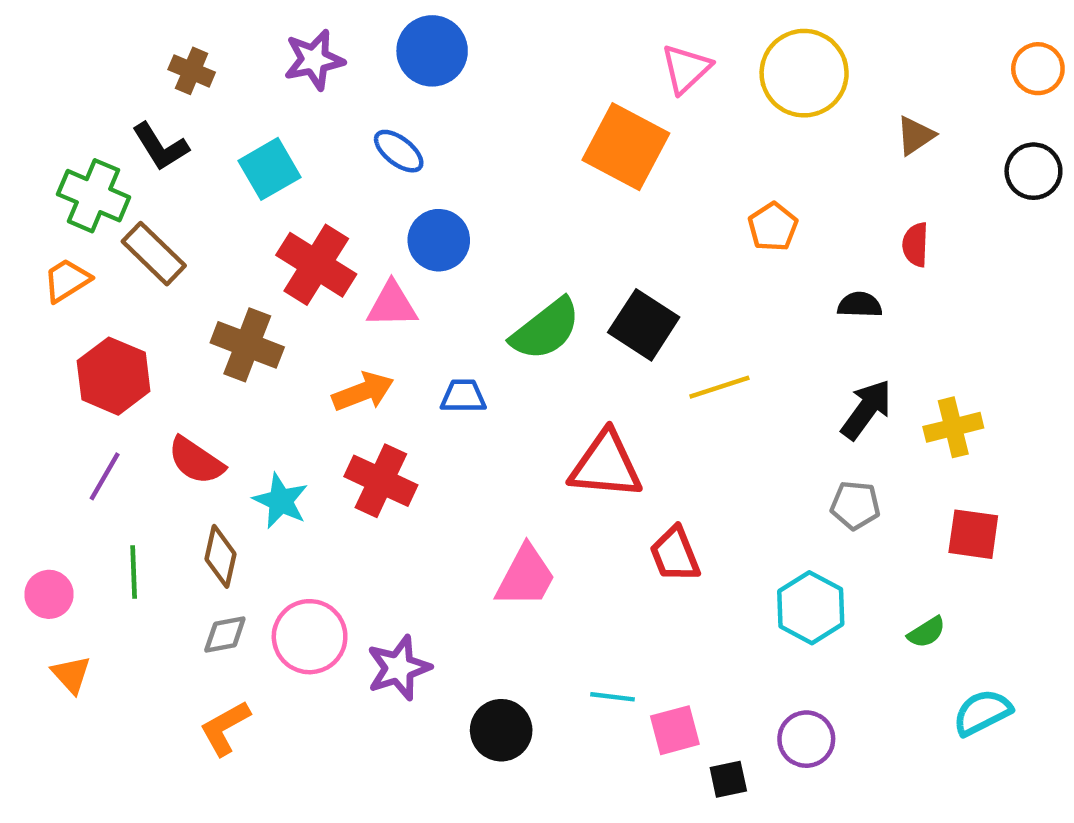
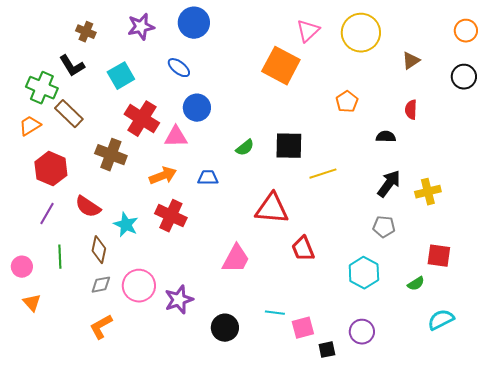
black square: (644, 325) -> (289, 146), turned -32
green semicircle: (546, 329) -> (245, 148), size x0.6
red square: (973, 534) -> (439, 256), moved

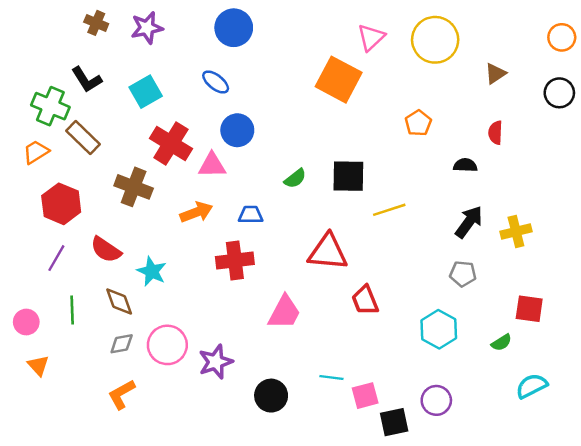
purple star: (141, 27) -> (147, 28), moved
brown cross: (86, 32) -> (96, 23), moved
red cross: (171, 216) -> (235, 260), moved, turned -32
brown diamond: (99, 250) -> (119, 302), turned -32
black square: (327, 350) -> (394, 422), size x1.4

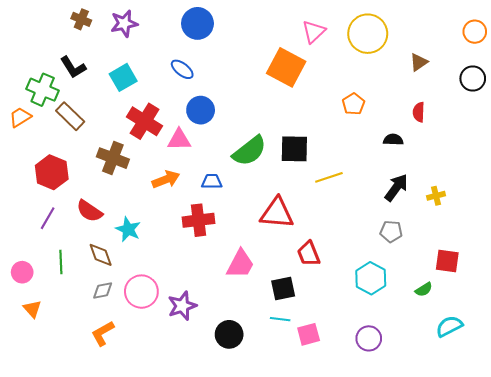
orange trapezoid: (36, 152) -> (20, 117), moved
green semicircle: (295, 178) -> (249, 151), size x1.8
yellow cross: (516, 232) -> (436, 196), size x0.7
black square: (394, 422) -> (283, 288), moved

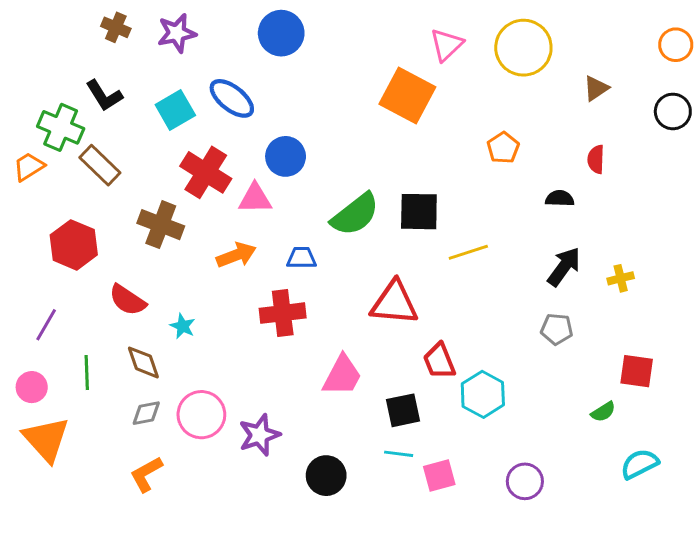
blue ellipse: (182, 69) -> (232, 98), moved, size x1.4
purple line: (48, 218) -> (46, 325), moved
cyan star: (128, 229) -> (183, 326), size x0.7
cyan hexagon: (371, 278) -> (483, 394), moved
orange triangle: (32, 309) -> (46, 439), size x1.8

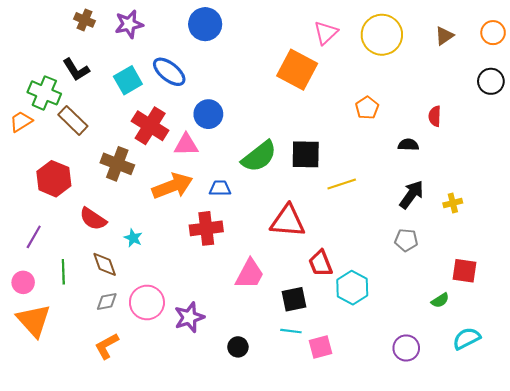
brown triangle: (596, 88) -> (444, 36), moved
orange arrow: (236, 255) -> (172, 186), size x1.4
black circle: (326, 476) -> (238, 347), size x0.7
purple circle: (525, 481) -> (406, 348), moved

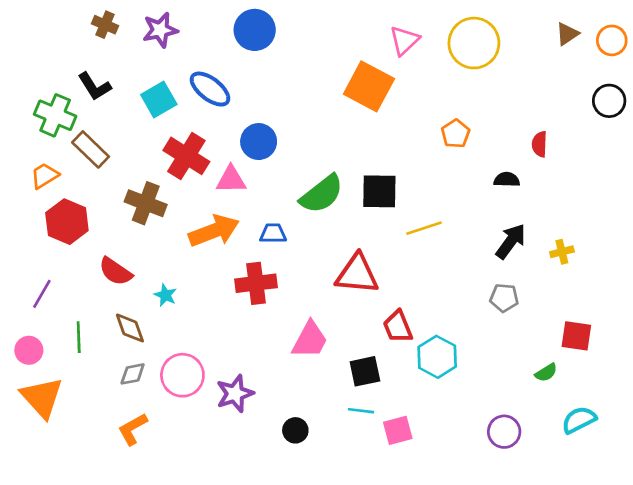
brown triangle: (444, 36) -> (567, 34), moved
orange trapezoid: (21, 122) -> (45, 176), moved

